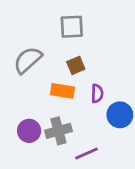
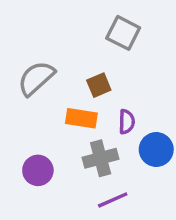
gray square: (72, 27) -> (123, 33), moved, turned 30
gray cross: (58, 131) -> (101, 158), moved

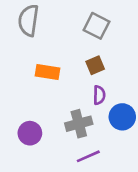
gray semicircle: (36, 78) -> (29, 20), moved, turned -40
brown square: (99, 85) -> (95, 65), moved
orange rectangle: (81, 118) -> (48, 72), moved

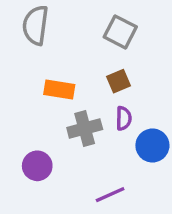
gray cross: (79, 124) -> (85, 129), moved

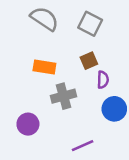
gray semicircle: (36, 25) -> (44, 19), moved, turned 116
purple semicircle: (124, 118) -> (103, 80), moved

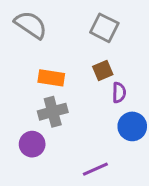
gray semicircle: (44, 19) -> (31, 25), moved
gray cross: (63, 96) -> (53, 112), moved

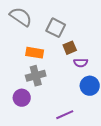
gray square: (104, 28) -> (56, 28), moved
purple semicircle: (119, 93) -> (81, 63), turned 88

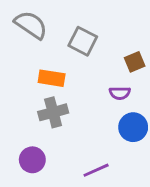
brown square: (70, 48) -> (135, 62), moved
purple circle: (22, 98) -> (32, 160), moved

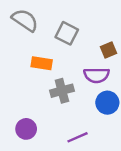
purple semicircle: (120, 93) -> (97, 75), size x1.5
gray cross: (53, 112) -> (62, 91), moved

